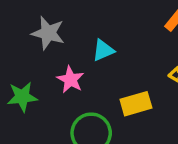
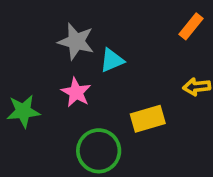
gray star: (48, 33) -> (76, 41), moved

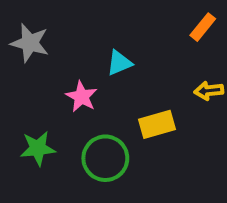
gray star: (76, 41) -> (30, 43), moved
green star: (23, 111) -> (38, 148), moved

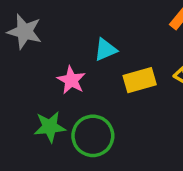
yellow rectangle: (157, 124) -> (140, 80), moved
green star: (38, 148) -> (50, 127), moved

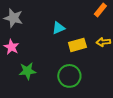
pink star: (71, 80) -> (11, 47), moved
green circle: (93, 136) -> (69, 76), moved

